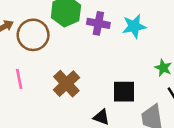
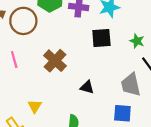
black square: (124, 92) -> (101, 38), moved

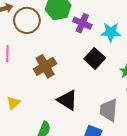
black square: (101, 38) -> (95, 58), turned 30
black triangle: (87, 87) -> (67, 100), size x1.5

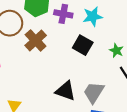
brown cross: (45, 66) -> (36, 40), moved
gray trapezoid: (109, 110) -> (94, 92), moved, turned 40

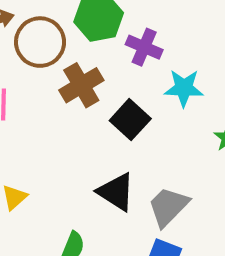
cyan star: (93, 16) -> (184, 88), moved
black square: (83, 45) -> (130, 120), moved

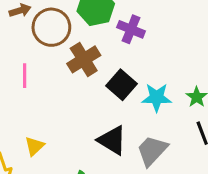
cyan star: (184, 88) -> (157, 97), moved

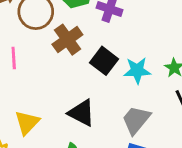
black triangle: (112, 140) -> (82, 113), moved
yellow triangle: (35, 146) -> (27, 123), size x1.4

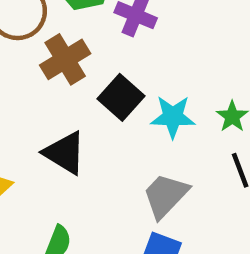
black triangle: (82, 113) -> (65, 153), moved

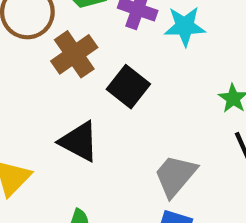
cyan star: (173, 117) -> (185, 26), moved

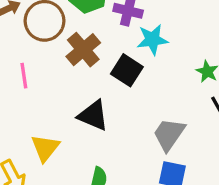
cyan star: (185, 26) -> (152, 40), moved

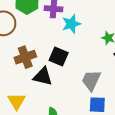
brown cross: (83, 50) -> (25, 57), moved, turned 30
black square: (127, 70) -> (59, 56), moved

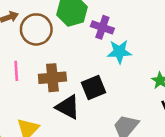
black square: (59, 56) -> (94, 88), turned 30

